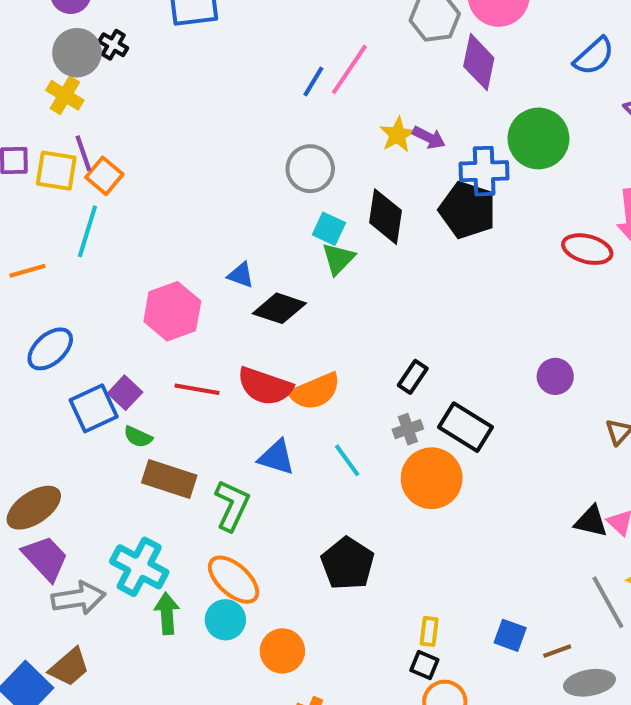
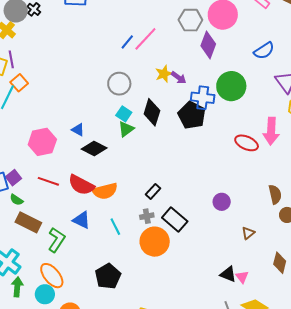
orange square: (104, 176) -> (19, 83), moved

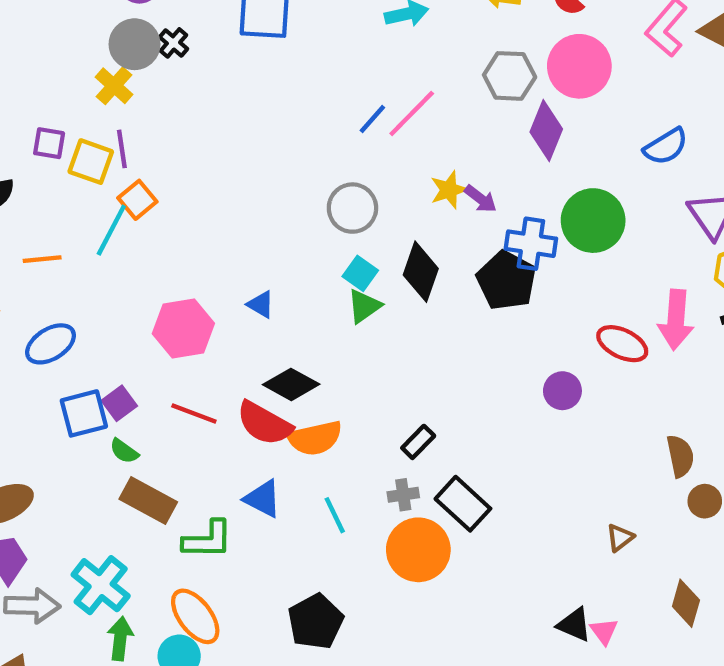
black diamond: (94, 148) -> (291, 384), moved
purple circle: (222, 202) -> (562, 391), moved
green L-shape: (57, 240) -> (208, 540), turned 55

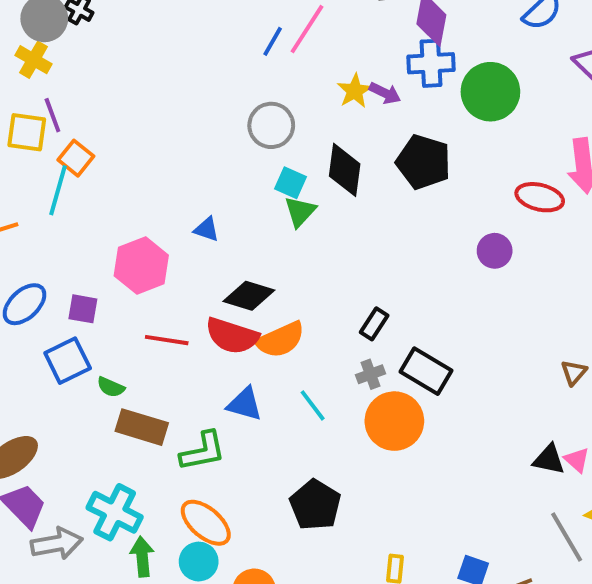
blue cross: (531, 244) -> (431, 63), moved
purple square: (119, 403) -> (83, 309), moved, turned -32

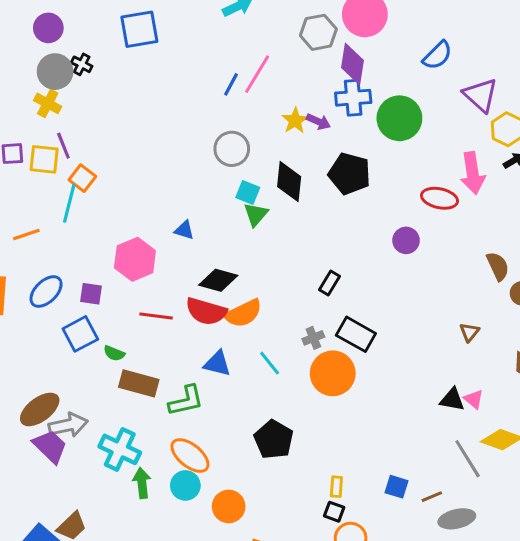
black rectangle: (374, 324) -> (330, 283), moved
gray arrow: (57, 544) -> (68, 425), moved

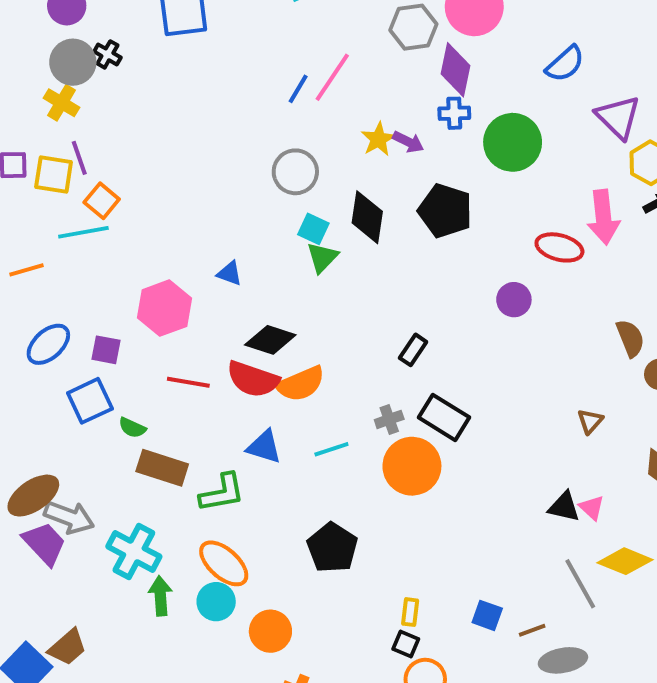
blue cross: (353, 98) -> (454, 113), size x0.7
cyan line: (69, 203) -> (83, 232), turned 63
cyan line: (270, 363) -> (331, 449), turned -72
gray arrow: (68, 425) -> (69, 517), turned 30

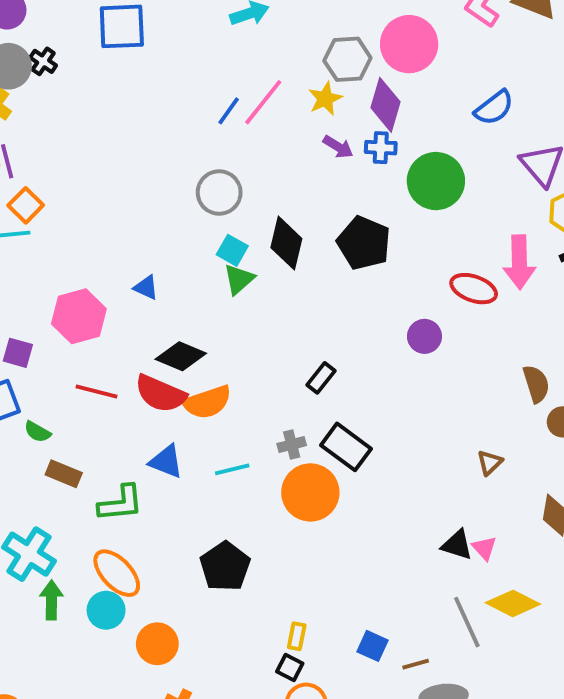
yellow star: (378, 139) -> (325, 99), moved
purple arrow: (408, 142) -> (338, 147), moved
brown rectangle: (162, 468) -> (64, 474), size x0.7

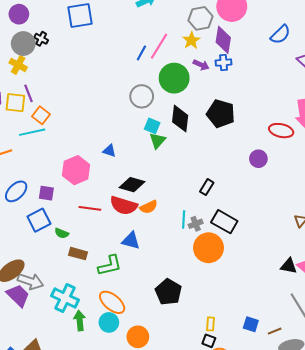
green circle: (436, 181) -> (174, 78), moved
orange semicircle: (207, 402) -> (149, 207), size x0.7
cyan line: (232, 469) -> (184, 219), moved, turned -66

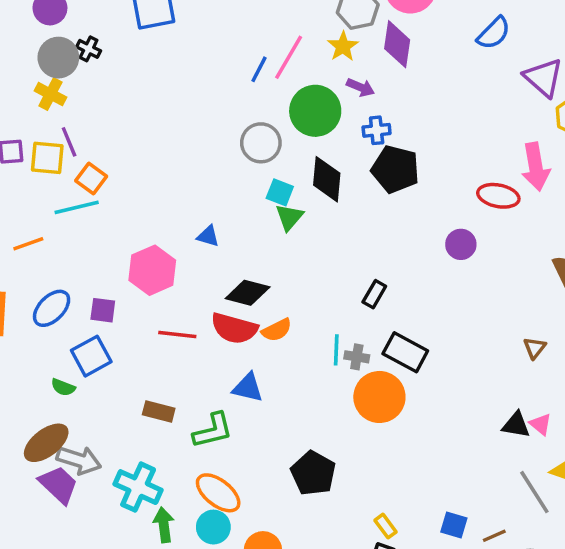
blue cross: (224, 63) -> (377, 130), moved
gray cross: (196, 224) -> (357, 357), turned 32
green semicircle: (62, 233) -> (63, 387), moved
yellow rectangle: (210, 324) -> (385, 526), turned -40

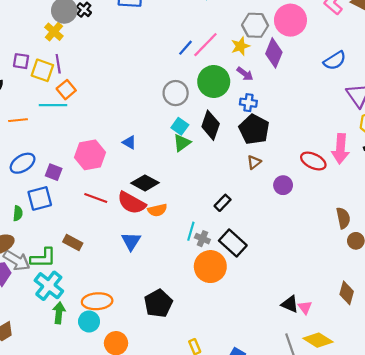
brown triangle: (535, 348) -> (254, 162), moved
green semicircle: (63, 387) -> (18, 213), turned -120
blue triangle: (248, 388) -> (131, 241), turned 35
green L-shape: (213, 430) -> (43, 258), moved
orange ellipse: (218, 493) -> (97, 301), turned -56

